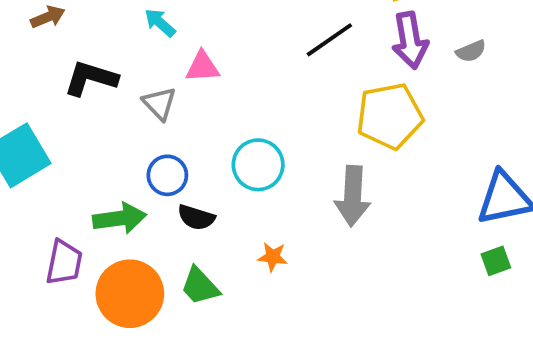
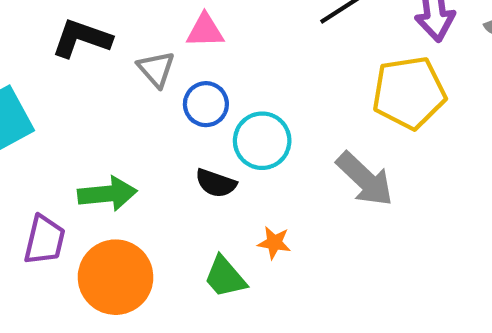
blue circle: (167, 175) -> (206, 104), moved
gray arrow: (353, 196) -> (365, 179), turned -52
black semicircle: (196, 217) -> (216, 183), moved
green trapezoid: (200, 286) -> (225, 277), moved

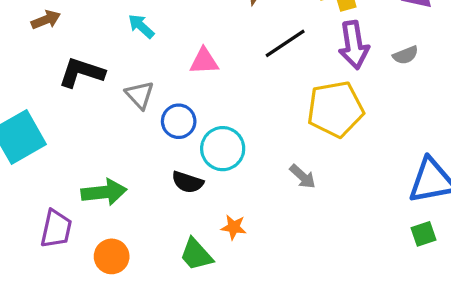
pink triangle: (205, 31) -> (204, 61), moved
gray arrow: (365, 179) -> (303, 177), size x0.6
orange circle: (116, 277) -> (112, 256), size x0.6

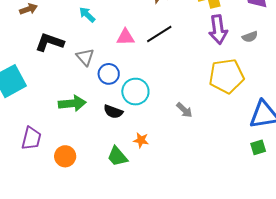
black line: (285, 43) -> (159, 34), moved
yellow pentagon: (335, 109) -> (226, 76), moved
green arrow: (104, 192) -> (72, 103), moved

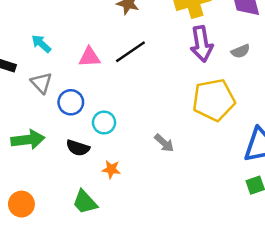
cyan arrow: (87, 15) -> (41, 44), moved
cyan circle: (135, 92) -> (104, 123), size x0.7
orange star: (141, 140) -> (111, 169), moved

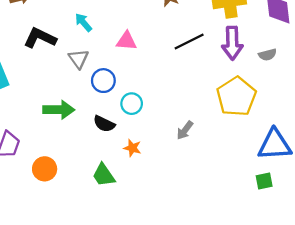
black line: (130, 52) -> (189, 42), moved
yellow pentagon: (214, 100) -> (236, 97), turned -30
gray arrow: (164, 143) -> (185, 130), turned 78

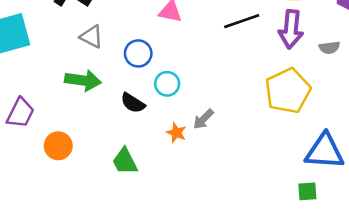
gray triangle: (79, 59) -> (92, 37), moved, turned -35
gray arrow: (185, 130) -> (203, 119), moved
orange star: (132, 148) -> (176, 133), moved

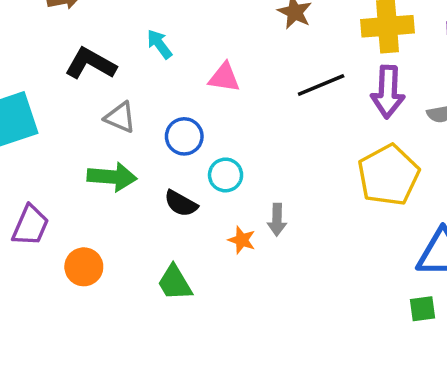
gray arrow: (203, 119) -> (277, 220), turned -40

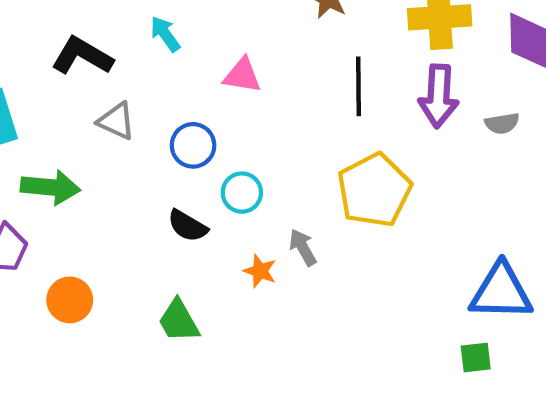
black line: (321, 85) -> (358, 86), turned -69
yellow pentagon: (388, 175) -> (374, 190), moved
green arrow: (112, 177) -> (51, 187), moved
gray arrow: (277, 220) -> (303, 247), turned 148

